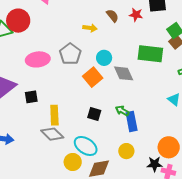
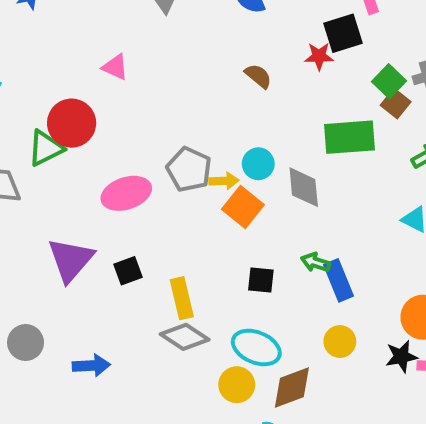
red star: (136, 15) -> (319, 56), moved
yellow arrow: (90, 28) -> (224, 181), moved
gray diamond: (124, 73) -> (304, 187), turned 30

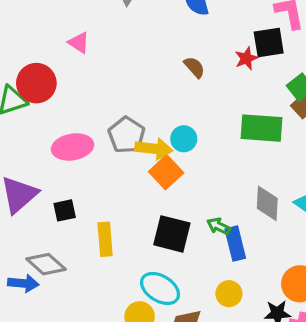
red star: (319, 56) -> (246, 58), turned -30
yellow arrow: (224, 181) -> (154, 149), size x1.5
gray diamond: (304, 187) -> (267, 203), moved
black square: (261, 280) -> (172, 234), size x1.6
gray diamond: (185, 337) -> (46, 264), moved

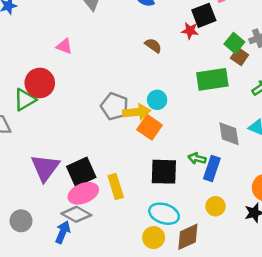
red star: (246, 58) -> (190, 31), turned -30
pink ellipse: (73, 147) -> (83, 193), moved
black square: (65, 210) -> (81, 172), size x1.6
blue rectangle: (235, 244) -> (212, 168), turned 45
blue arrow: (23, 283) -> (63, 232), turned -60

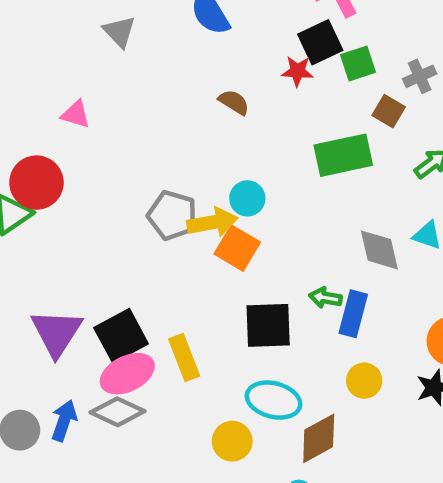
green square: (234, 43) -> (358, 64), moved, turned 36
blue arrow: (63, 232) -> (64, 421), moved
yellow circle: (154, 238) -> (232, 441), moved

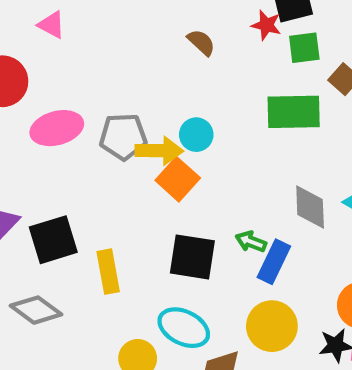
green square: (358, 64) -> (304, 48), moved
gray pentagon: (172, 215) -> (123, 137), turned -30
pink ellipse: (127, 374) -> (57, 128), moved
yellow circle: (364, 381) -> (272, 326), size x1.5

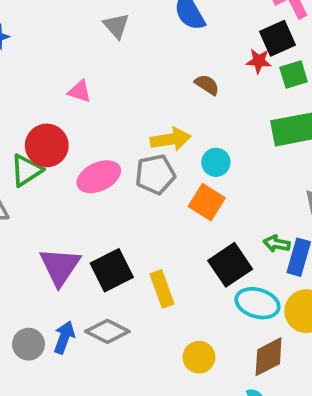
yellow arrow: (159, 151) -> (171, 139), moved
black square: (192, 257) -> (230, 265), turned -33
cyan ellipse: (184, 328) -> (257, 303), moved

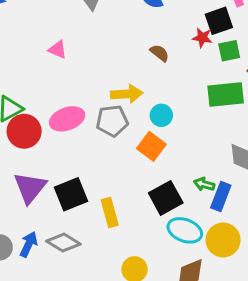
red circle: (47, 145) -> (24, 131), moved

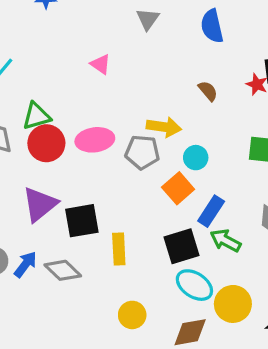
green arrow: (204, 184) -> (225, 241), size x1.4
blue rectangle: (221, 197) -> (211, 211), moved

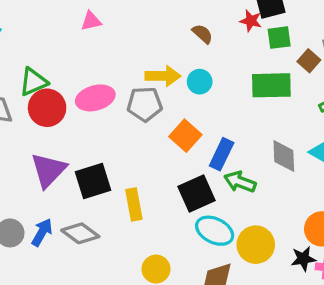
pink triangle: (101, 64) -> (91, 21), turned -40
cyan circle: (196, 158) -> (200, 82), moved

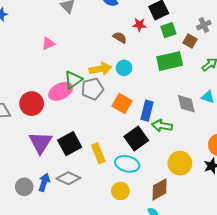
red star: (251, 21) -> (139, 25), moved
green triangle: (33, 82) -> (73, 80), moved
cyan ellipse: (215, 231) -> (127, 164), moved

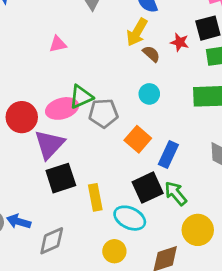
yellow arrow: (100, 69) -> (137, 32), moved, turned 120
green arrow: (162, 126) -> (176, 193), moved, turned 30
purple triangle: (40, 143) -> (49, 144), moved
gray diamond: (68, 178) -> (52, 241), moved, turned -60
blue arrow: (44, 182) -> (19, 221), turned -102

